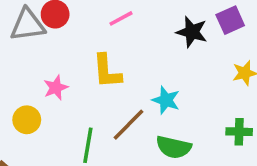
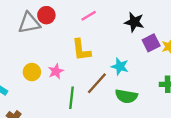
purple square: (230, 20) -> (151, 43), moved
pink star: (56, 88) -> (56, 71), moved
yellow circle: (27, 120) -> (32, 72), moved

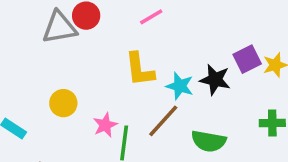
black star: (134, 22) -> (215, 80), moved
cyan star: (120, 66) -> (180, 86), moved
pink star: (56, 71) -> (105, 125), moved

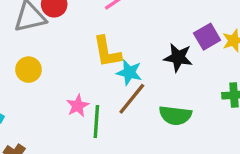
cyan star: (180, 86) -> (129, 72), moved
yellow circle: (63, 103) -> (28, 70), moved

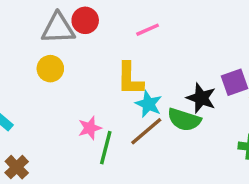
yellow circle: (28, 70) -> (50, 69), moved
green semicircle: (175, 115) -> (184, 120), moved

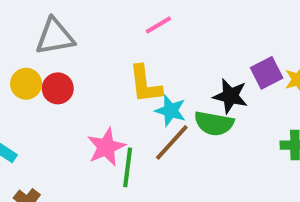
red circle: (85, 20) -> (58, 88), moved
yellow circle: (50, 69) -> (26, 84), moved
pink star: (90, 128) -> (106, 147), size x1.4

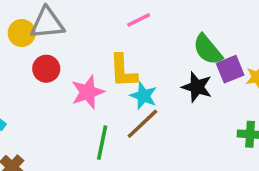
yellow circle: (26, 84) -> (22, 33), moved
green semicircle: (214, 123) -> (208, 49), moved, turned 36
pink star: (106, 147) -> (88, 92), moved

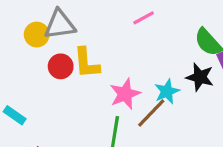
yellow L-shape: (123, 71) -> (87, 63), moved
pink star: (88, 92) -> (125, 94), moved
cyan star: (143, 96) -> (167, 91), moved, turned 30

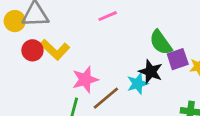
yellow L-shape: (87, 63) -> (55, 50), turned -48
cyan star: (167, 91) -> (138, 84), moved

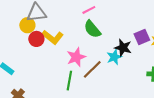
yellow circle: (15, 21) -> (27, 25), moved
green semicircle: (161, 43) -> (92, 29), moved

